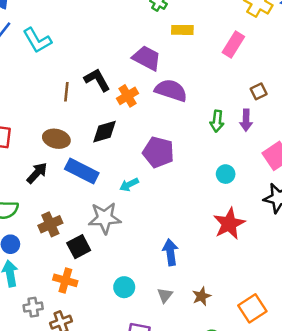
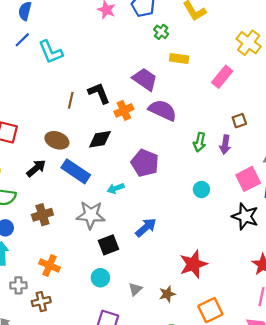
red star: (229, 224) -> (193, 264), moved
black square: (79, 247) -> (108, 245), moved
blue arrow: (170, 252) -> (146, 227), moved, turned 50

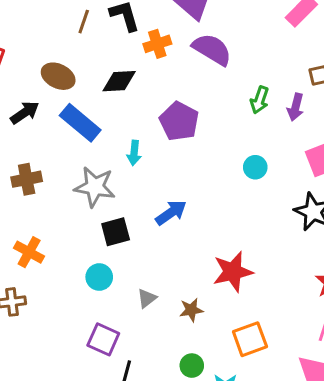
cyan arrow: (116, 188) -> (134, 153), turned -70

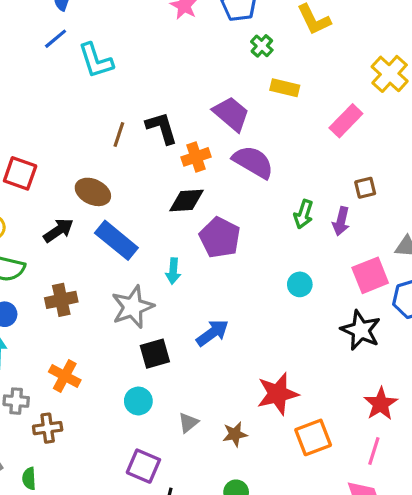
black diamond: (119, 81) -> (186, 201), moved
gray star: (95, 187) -> (133, 307), turned -30
orange square: (250, 339) -> (313, 437), moved

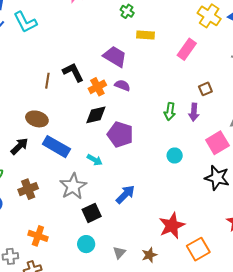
cyan L-shape: (96, 61) -> (25, 22), moved
purple semicircle: (253, 162) -> (122, 85), moved, size x0.6
cyan arrow: (173, 271) -> (95, 160), turned -56

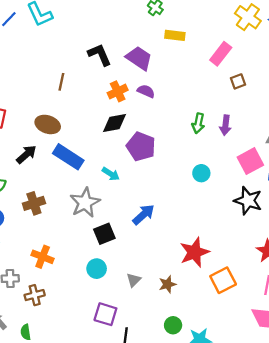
black L-shape: (73, 72) -> (100, 55), moved
brown square: (205, 89) -> (238, 81), moved

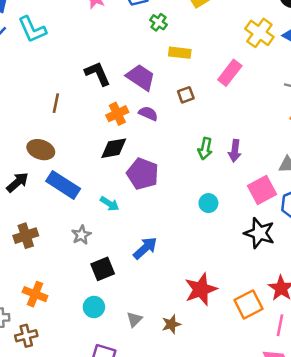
brown square: (238, 81) -> (186, 95), moved
gray star: (85, 203) -> (81, 235), size x0.6
orange square: (223, 280) -> (248, 304), moved

